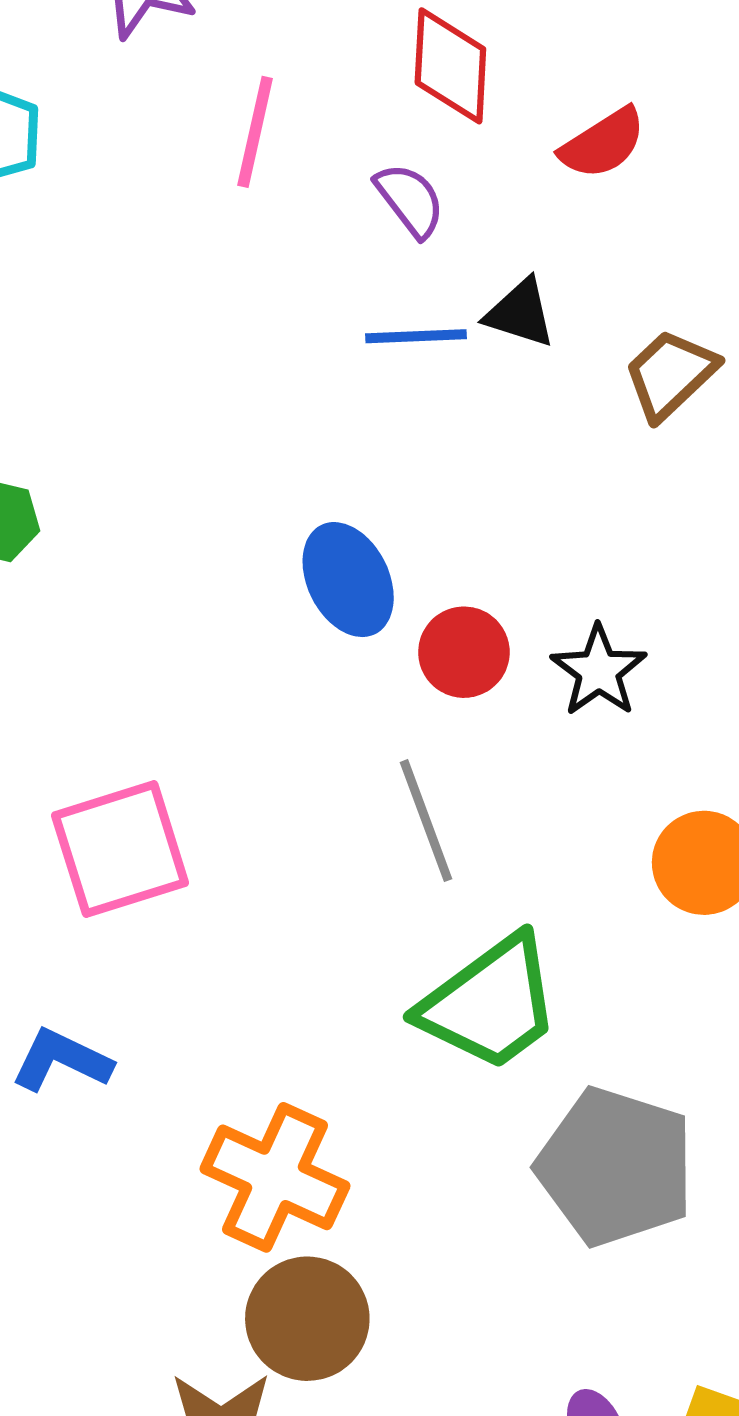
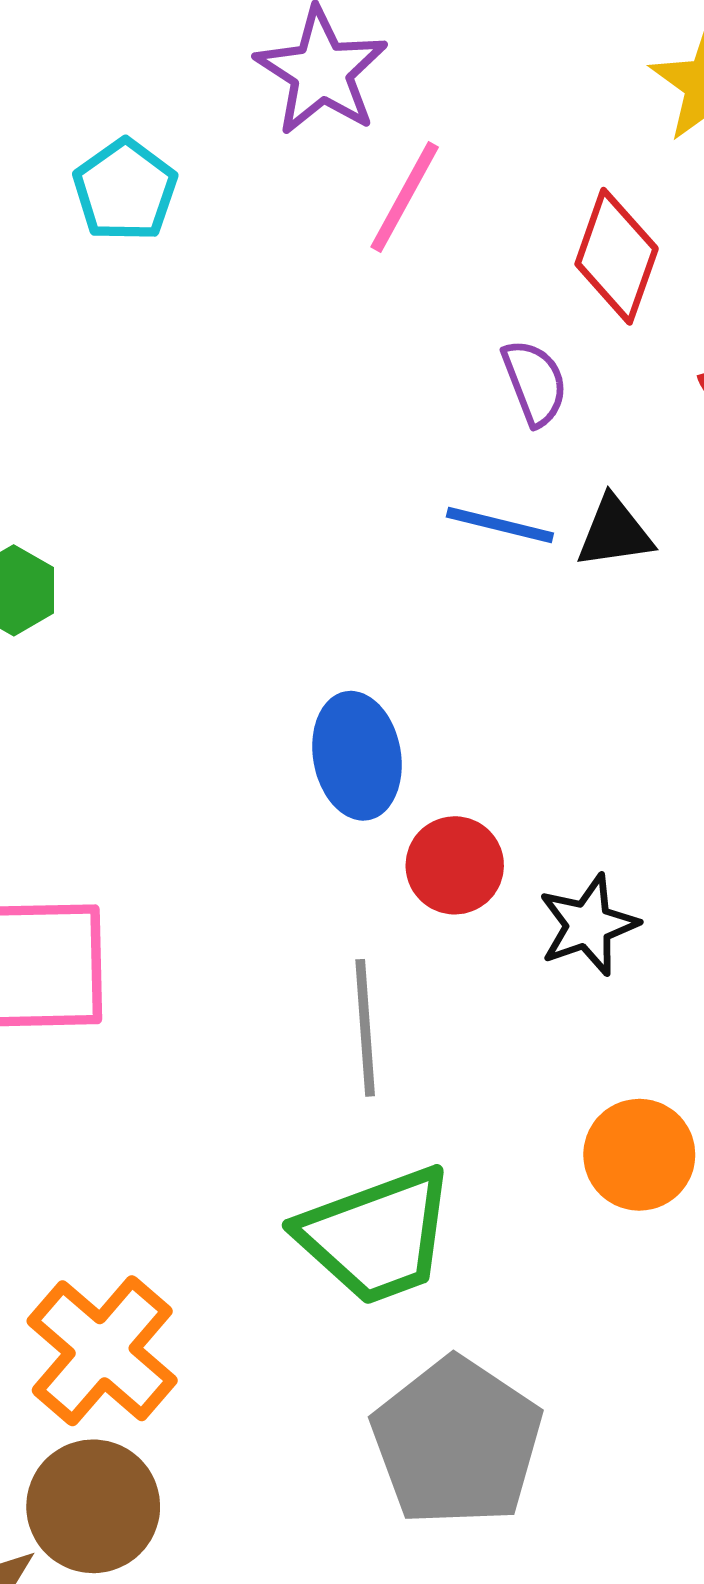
pink line: (255, 132) -> (405, 197), moved
black triangle: (520, 313) -> (614, 532), turned -42

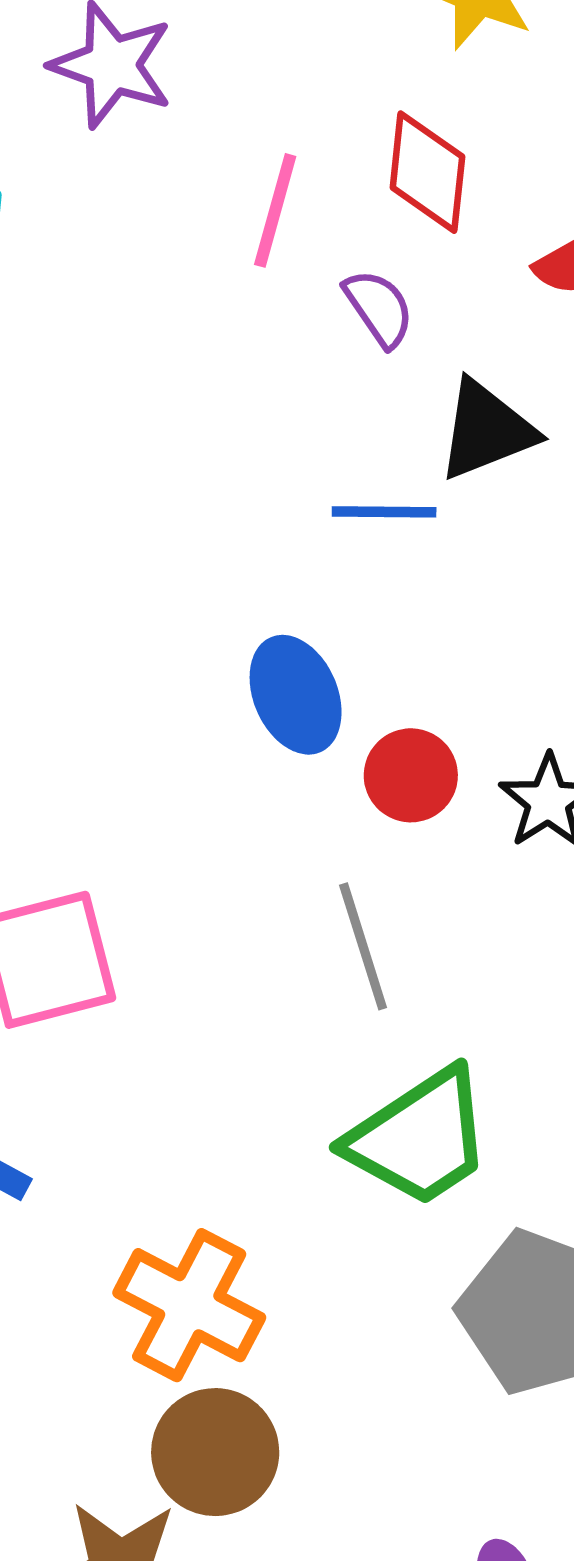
pink line: (405, 197) -> (275, 210), moved
blue line: (500, 525) -> (384, 512), moved
black triangle: (614, 532) -> (486, 430), size x1.4

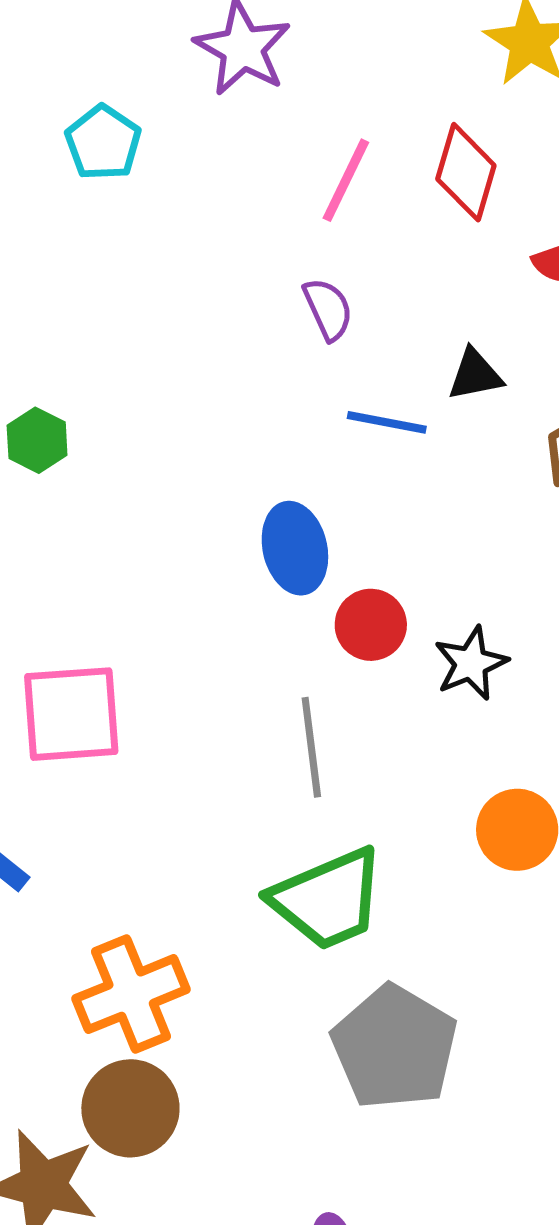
purple semicircle: (379, 308) -> (328, 309), moved
black triangle: (486, 430) -> (475, 375), size x0.7
orange cross: (189, 1305) -> (131, 994), turned 30

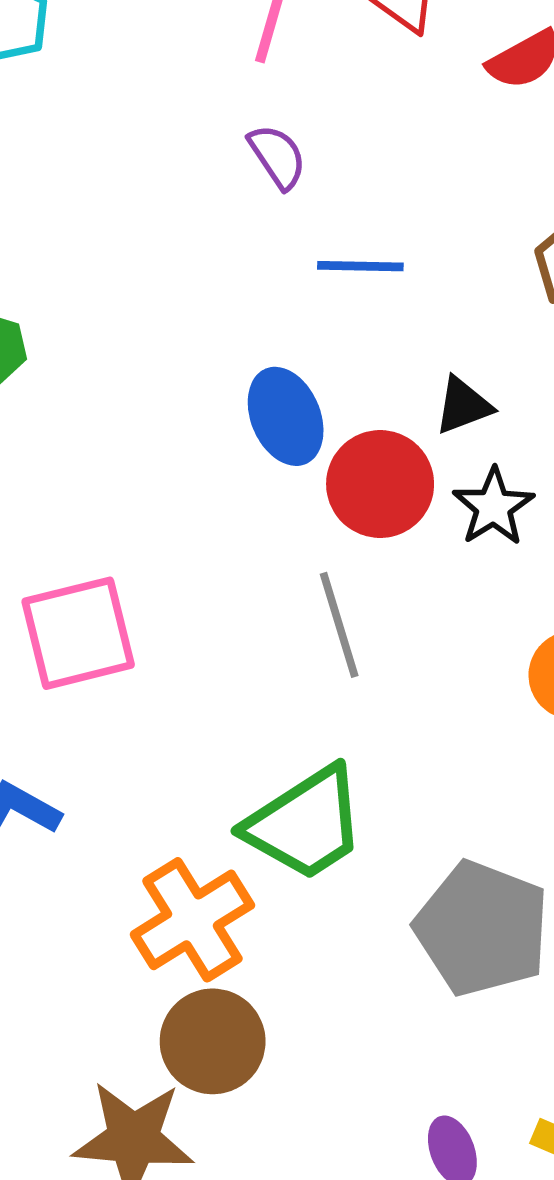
black triangle: (475, 375) -> (463, 406), moved
red circle: (371, 625) -> (380, 484), size x1.4
green trapezoid: (328, 899) -> (305, 824), moved

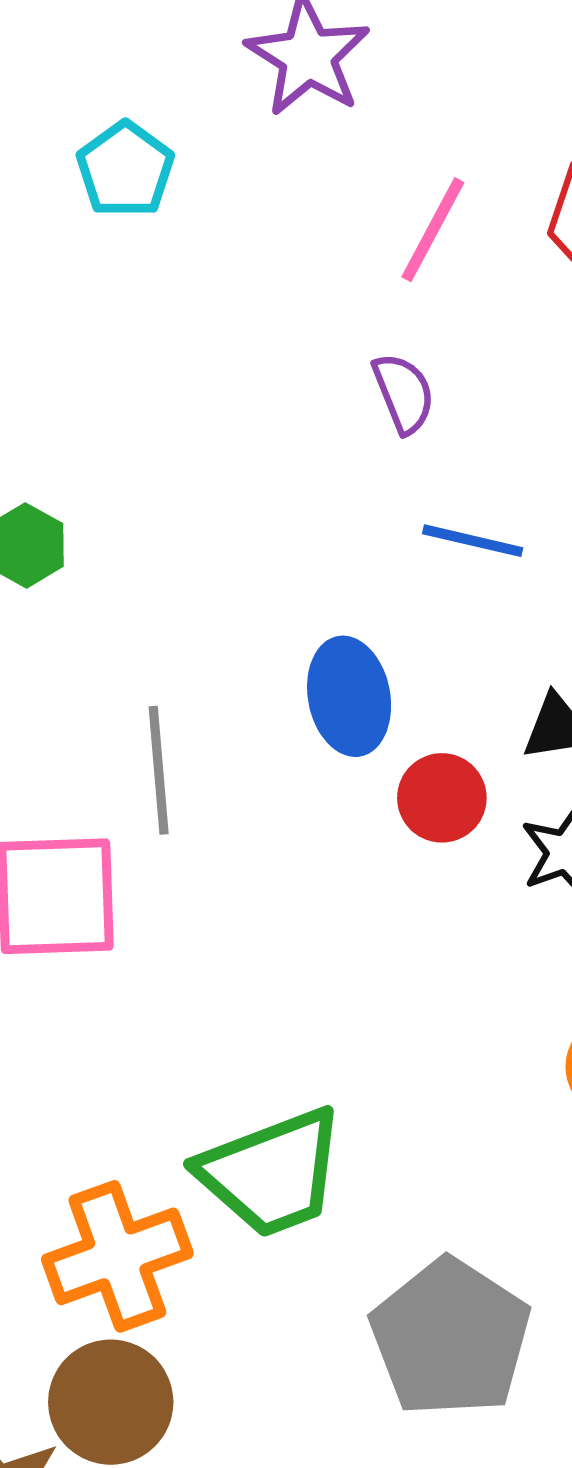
red circle: (380, 484) -> (442, 798), size x0.7
gray line: (339, 625) -> (159, 770), moved

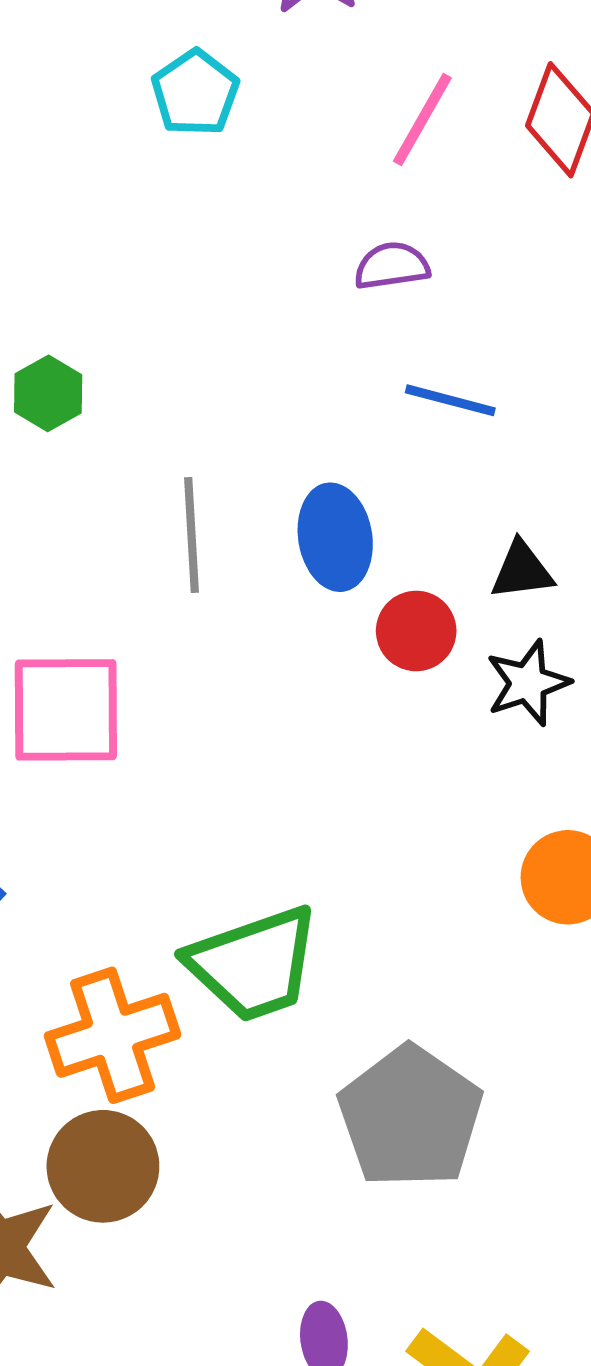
cyan pentagon: (125, 170) -> (195, 93), moved
purple semicircle: (404, 393) -> (392, 266), turned -78
gray line: (159, 770) -> (191, 535), moved

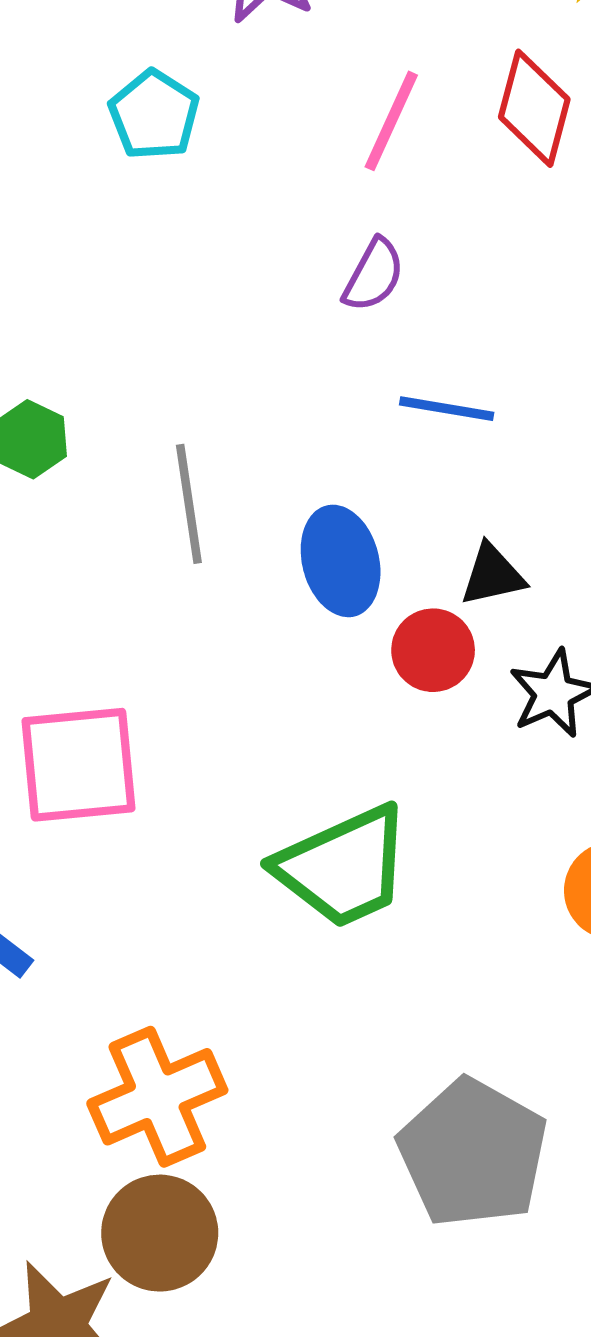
purple semicircle: (392, 266) -> (374, 275), turned 132
gray line: (191, 535) -> (189, 504), moved
black triangle: (522, 570) -> (493, 575), moved
green trapezoid: (254, 964) -> (343, 867), moved

